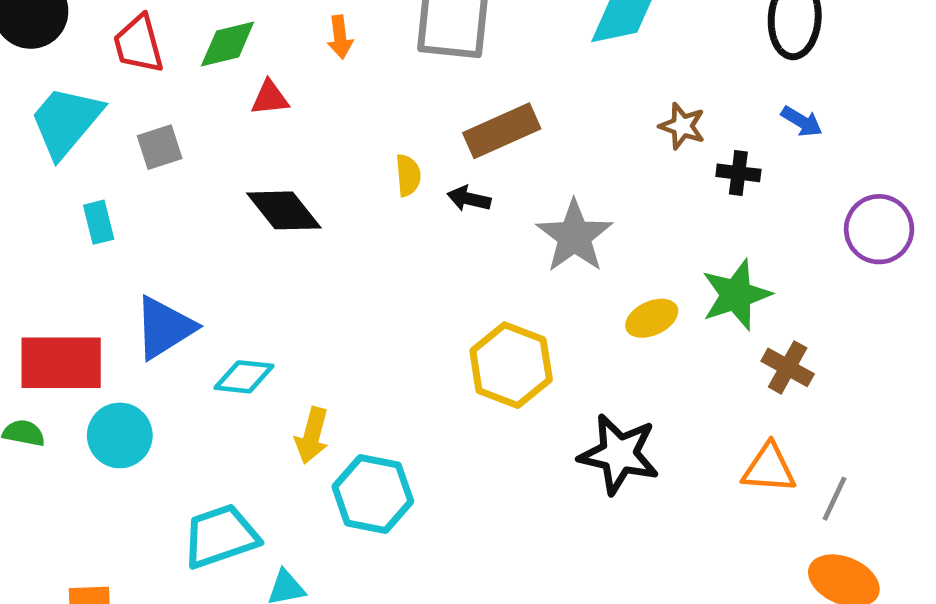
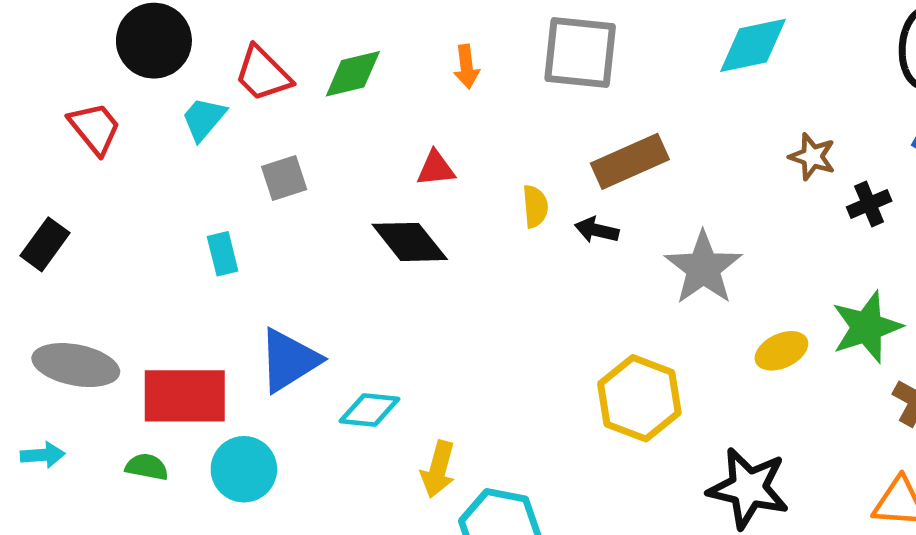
red trapezoid: (139, 44) -> (263, 74), turned -30
red triangle: (270, 98) -> (436, 168), moved
cyan trapezoid: (66, 121) -> (204, 119), moved, size x0.6
black cross: (738, 173) -> (869, 204), turned -30

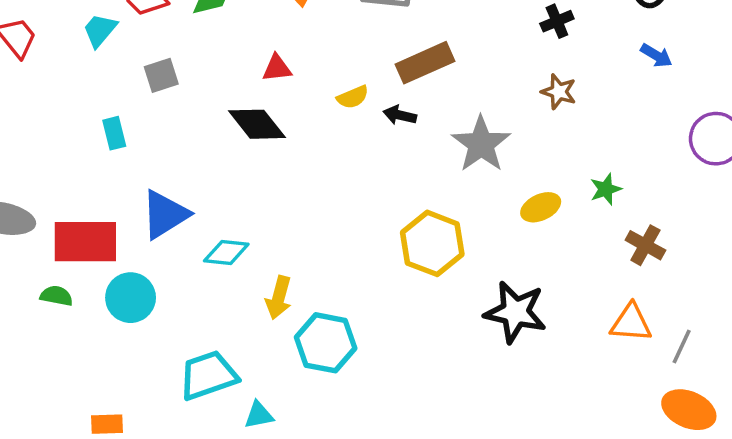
brown star: (812, 157) -> (559, 92), moved
black cross: (869, 204) -> (557, 21), moved
yellow semicircle: (535, 206) -> (353, 97), turned 72
green star: (867, 327) -> (606, 189), size x0.6

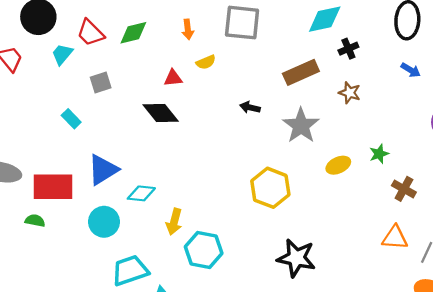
brown rectangle: (425, 63) -> (301, 72), moved
yellow semicircle: (353, 97) -> (206, 62), moved
cyan rectangle: (114, 133) -> (71, 119), turned -30
cyan circle: (131, 298) -> (104, 222), moved
black star: (515, 312) -> (296, 258), moved

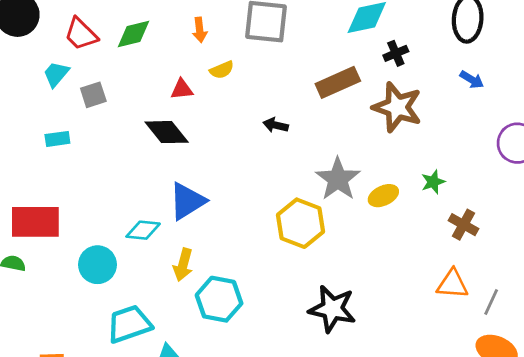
cyan trapezoid: (62, 54) -> (56, 74), moved
brown star: (350, 93) -> (397, 107), size x1.8
cyan rectangle: (71, 119) -> (57, 139), turned -54
gray star: (301, 126) -> (338, 179), moved
blue triangle: (103, 170) -> (187, 201), moved

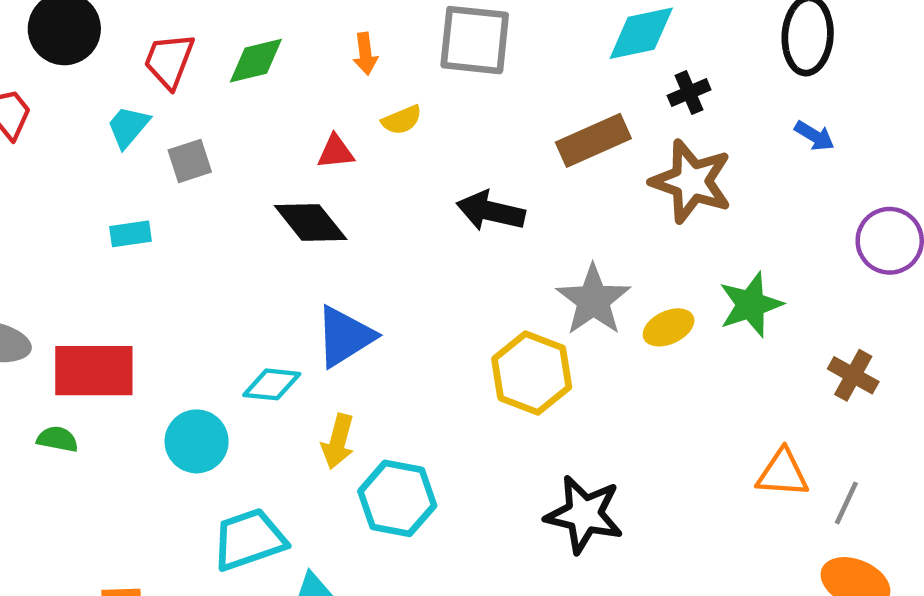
red trapezoid: (81, 34) -> (169, 61), turned 66
black arrow: (276, 125) -> (491, 211), size x1.6
green star: (433, 182) -> (751, 305), size x1.6
brown cross: (463, 225) -> (853, 375), moved

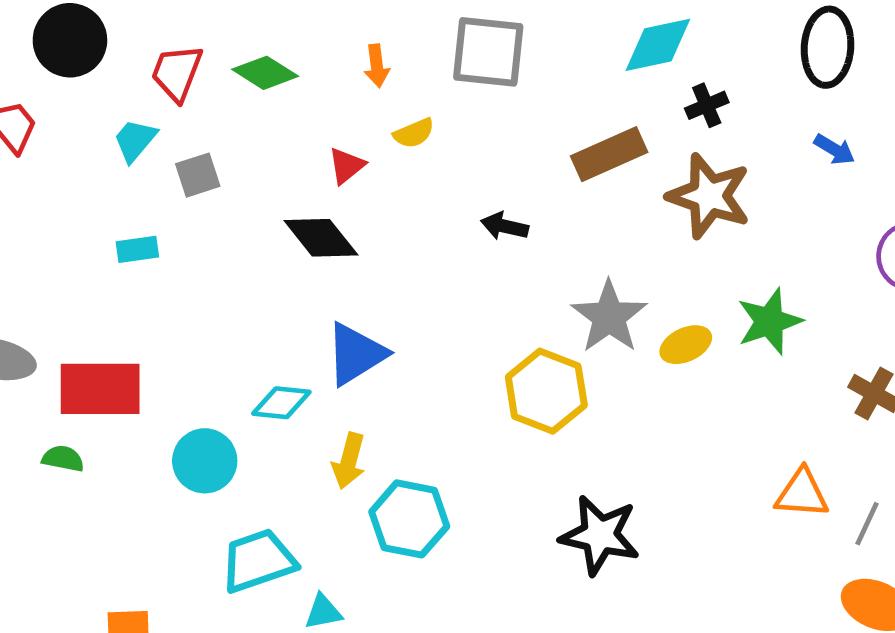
green diamond: (256, 61) -> (265, 73), turned 46
red triangle: (336, 152) -> (346, 166), turned -33
black arrow: (491, 211) -> (505, 226), size x0.7

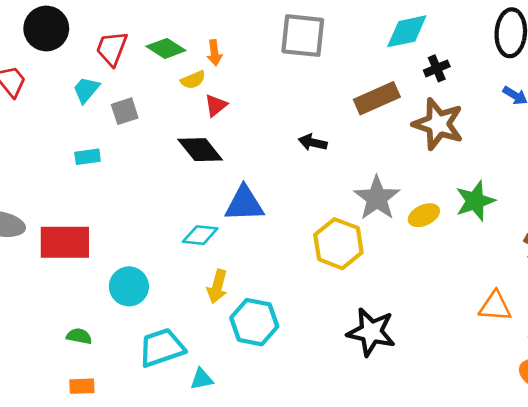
orange arrow: (377, 66) -> (214, 53), moved
yellow semicircle: (414, 133) -> (193, 80), moved
blue triangle: (356, 354) -> (244, 204), moved, turned 30
cyan diamond: (281, 403) -> (200, 235), moved
green semicircle: (63, 459) -> (79, 336), moved

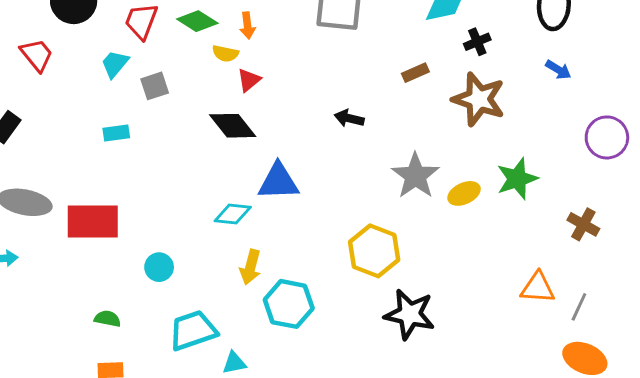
yellow semicircle: (193, 80) -> (225, 53), turned 35
brown rectangle: (377, 98) -> (415, 73), size x0.6
yellow hexagon: (338, 244) -> (374, 251), moved
cyan circle: (129, 286) -> (159, 267), size x0.7

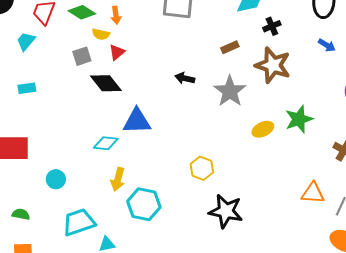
gray square: (155, 86) -> (82, 56), moved
gray star: (415, 176) -> (230, 91), moved
yellow hexagon: (374, 251) -> (202, 168), size x0.7

